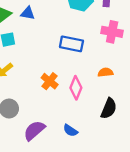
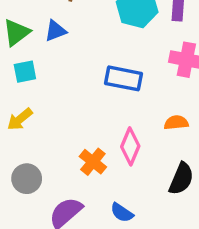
blue triangle: (28, 13) -> (56, 31), turned -32
orange cross: (50, 81) -> (93, 162), moved

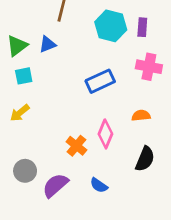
blue rectangle: (123, 78) -> (100, 81), turned -36
gray circle: (27, 179) -> (25, 171), moved

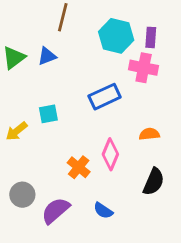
pink cross: (149, 67) -> (144, 68), moved
cyan square: (24, 76) -> (48, 114), moved

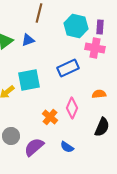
cyan square: (48, 114) -> (29, 80), size x1.6

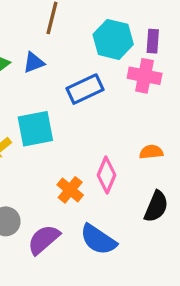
blue rectangle: (68, 68) -> (85, 89), moved
blue semicircle: (67, 147) -> (98, 240), size x1.6

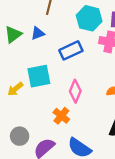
pink diamond: (107, 175) -> (75, 91), moved

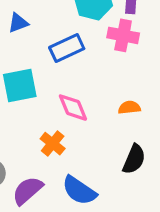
pink diamond: (75, 91) -> (73, 108), turned -45

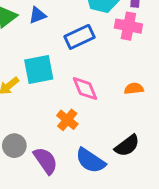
black semicircle: (134, 159) -> (127, 146), moved, turned 30
purple semicircle: (28, 191) -> (46, 161), turned 96

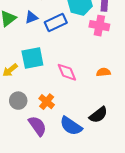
blue rectangle: (80, 37) -> (56, 22), moved
orange cross: (67, 120) -> (47, 102), moved
gray circle: (14, 146) -> (18, 101), moved

